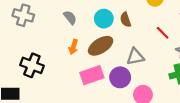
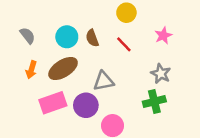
red line: (163, 33) -> (124, 44), moved

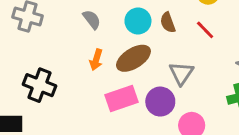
gray triangle: (104, 81) -> (181, 73), turned -45

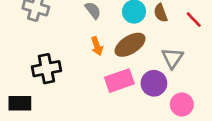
orange arrow: (96, 60) -> (97, 46), turned -36
black cross: (40, 85) -> (46, 69), turned -32

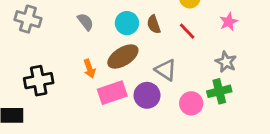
orange arrow: (97, 46) -> (89, 69), moved
gray triangle: (173, 58) -> (166, 70), turned -30
pink circle: (182, 104) -> (191, 103), moved

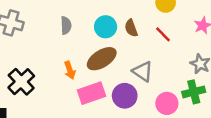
gray semicircle: (85, 22) -> (66, 25), turned 36
black cross: (39, 81) -> (21, 82), turned -32

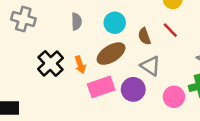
brown semicircle: (131, 28) -> (144, 36), moved
black cross: (21, 82) -> (51, 63), moved

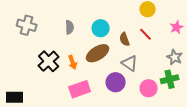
pink rectangle: (101, 87) -> (80, 89), moved

